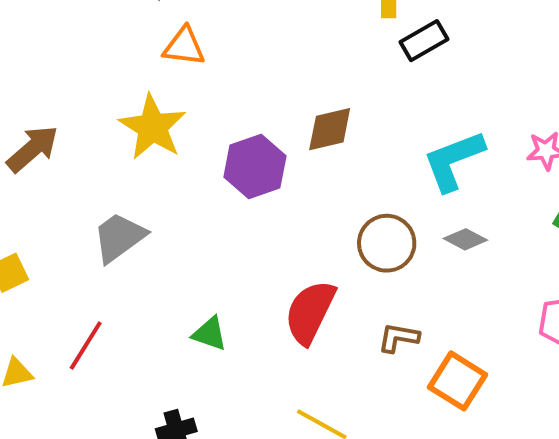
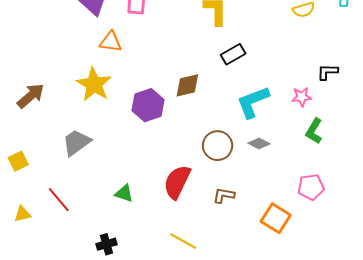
black rectangle: (424, 41) -> (233, 54), moved
red line: (86, 346) -> (59, 200), turned -72
orange square: (458, 381) -> (276, 218), moved

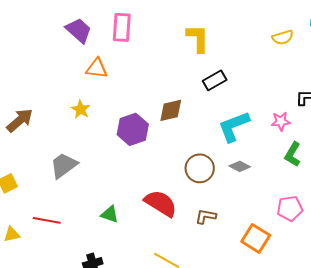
yellow star: (94, 84) -> (81, 109), size x0.6
red semicircle: (177, 182) -> (161, 203), turned 96
red line: (59, 200) -> (47, 220), turned -40

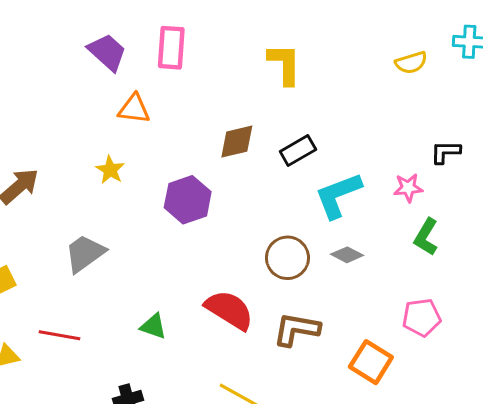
black rectangle: (215, 80) -> (298, 151), moved
brown diamond: (171, 110) -> (237, 142), moved
brown L-shape: (206, 216) -> (296, 329), size x1.5

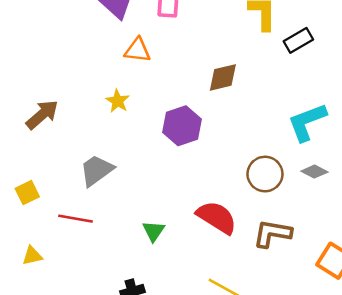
black rectangle: (298, 151) -> (298, 40), moved
green triangle: (153, 326) -> (154, 231), turned 45
red line: (59, 335) -> (76, 219), moved

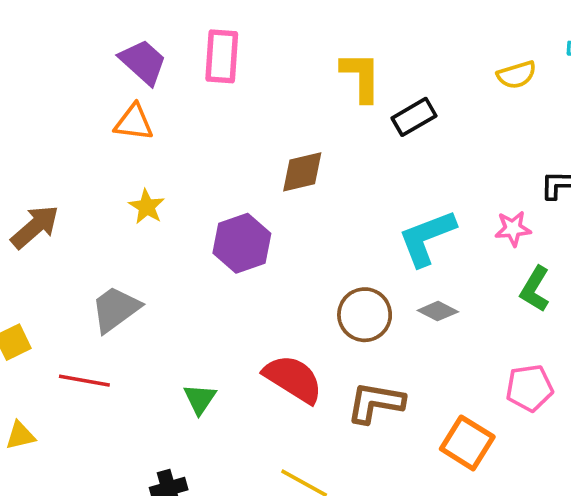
orange triangle: (137, 50) -> (134, 122), moved

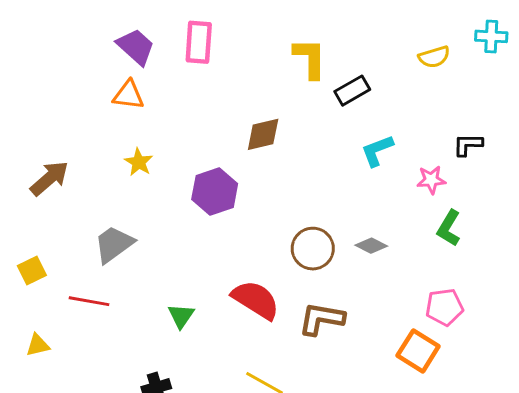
cyan L-shape: (427, 238) -> (377, 151), moved, size x0.7
orange square: (467, 443) -> (418, 351), moved

